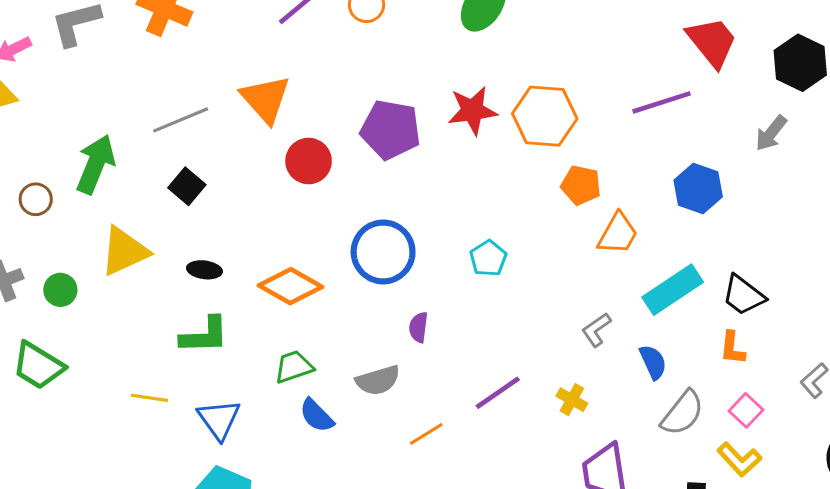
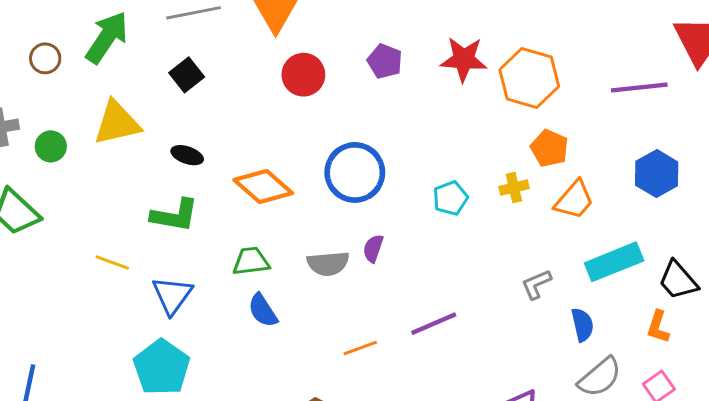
purple pentagon: (391, 130) -> (385, 61), size x0.6
gray semicircle: (378, 380) -> (328, 264), moved
yellow cross: (572, 400) -> (514, 188), moved, turned 36

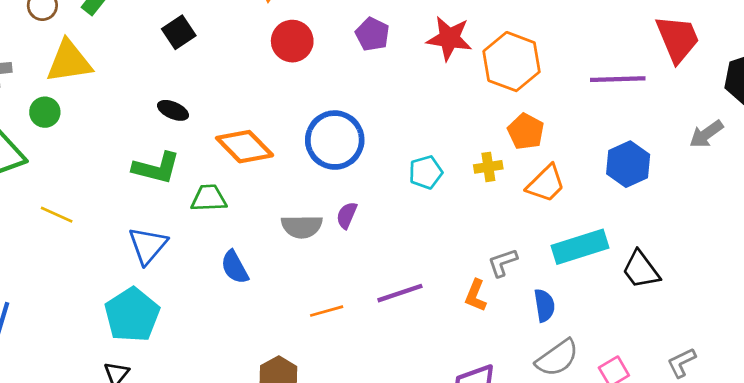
yellow triangle: (117, 123) -> (69, 62), moved
green circle: (51, 146) -> (45, 112), moved
green trapezoid: (251, 261) -> (209, 198), moved
yellow line: (112, 263) -> (57, 215), moved
orange L-shape: (658, 327) -> (476, 296), moved

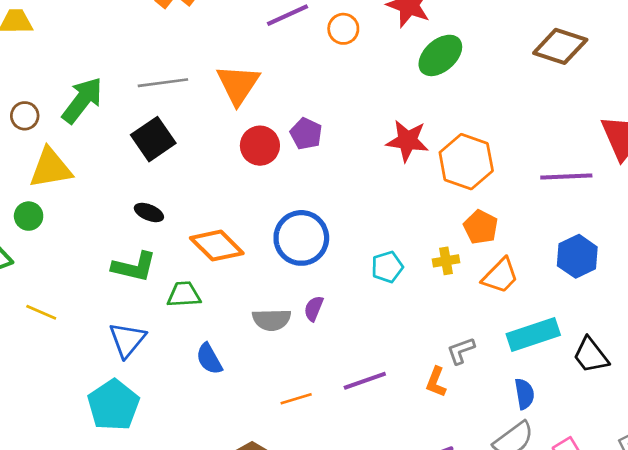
black square: (179, 32) -> (153, 139), size x1.4
purple pentagon: (372, 34) -> (306, 134), moved
blue semicircle: (544, 305) -> (524, 394), moved

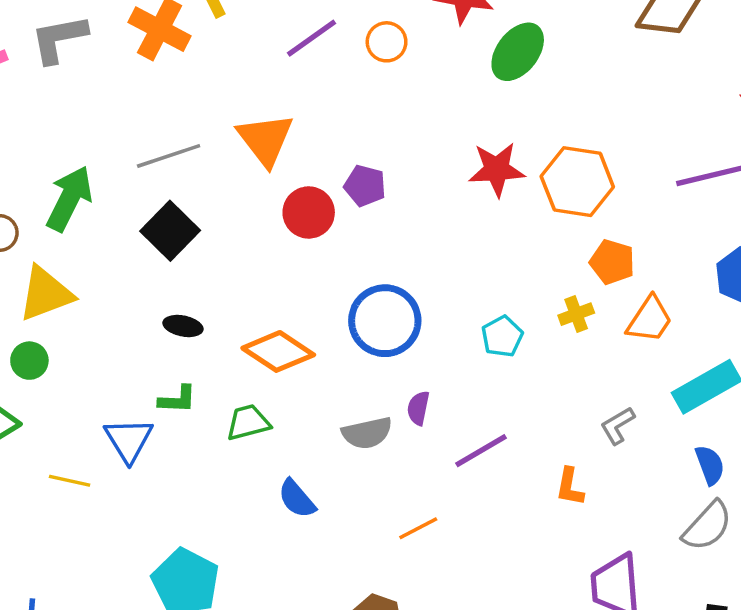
green L-shape: (134, 267) -> (177, 399), size x0.7
blue triangle: (127, 340) -> (129, 440), moved
purple line: (365, 381) -> (481, 451), moved
orange L-shape: (436, 382) -> (570, 487), moved

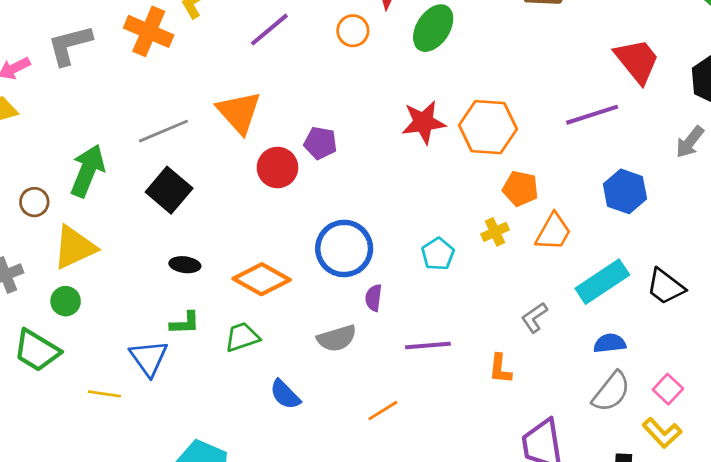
orange circle: (387, 42) -> (353, 31), moved
purple semicircle: (418, 408) -> (374, 298), moved
purple line: (481, 451) -> (428, 345), turned 30
blue semicircle: (710, 465) -> (610, 343), turned -72

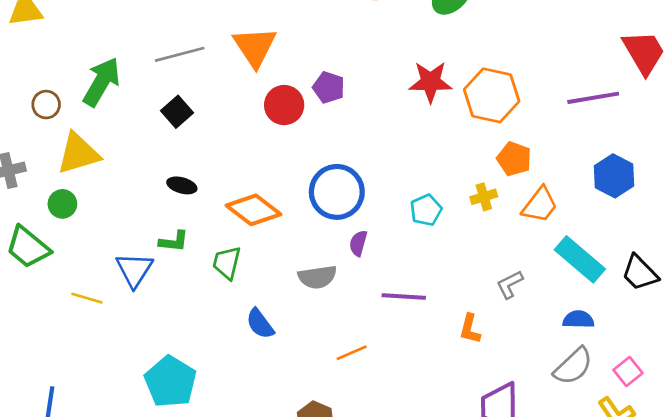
black square: (169, 190) -> (177, 112), size x0.7
cyan rectangle: (602, 282) -> (580, 259), turned 66
green trapezoid: (242, 337) -> (227, 263), turned -66

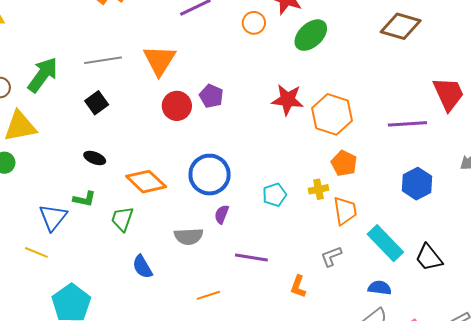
orange trapezoid: (540, 205) -> (345, 211), moved, turned -52
yellow line: (87, 298) -> (36, 252), moved

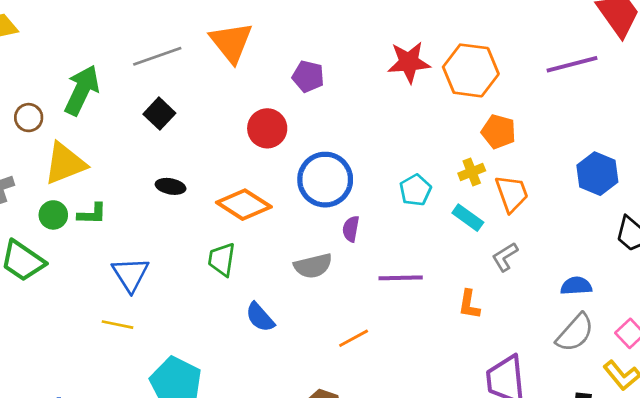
red circle: (177, 106) -> (267, 128), moved
blue hexagon: (417, 184) -> (597, 174), moved
green L-shape: (84, 199) -> (92, 214), moved
cyan rectangle: (385, 243) -> (468, 218), moved, size x0.6

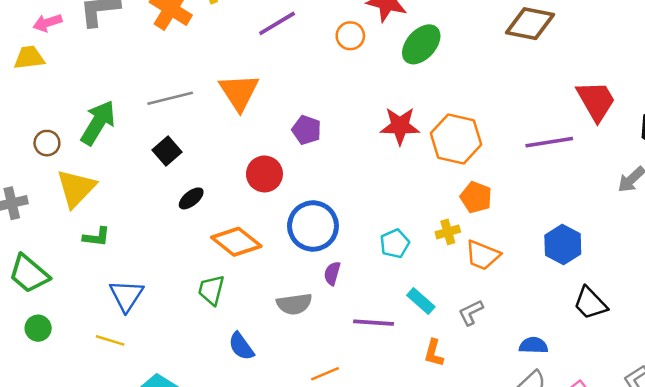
yellow triangle: (65, 163) -> (76, 188), turned -30
black ellipse: (171, 186) -> (191, 198), moved, turned -55
orange trapezoid: (512, 194) -> (483, 255), turned 126
green circle: (53, 215) -> (38, 328), moved
cyan rectangle: (468, 218) -> (421, 301), moved

